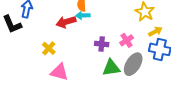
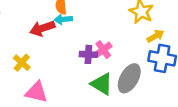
pink cross: (127, 40) -> (103, 50), moved
green triangle: (111, 68) -> (102, 84), turned 42

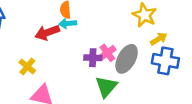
gray ellipse: (129, 78) -> (127, 59), moved
green triangle: (102, 84) -> (106, 87), turned 40

